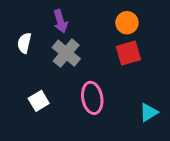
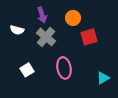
orange circle: (127, 23) -> (73, 18), moved
white semicircle: (24, 43) -> (17, 30), turned -88

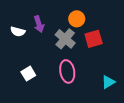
purple arrow: (42, 15) -> (39, 24), moved
gray cross: (46, 37) -> (65, 39), moved

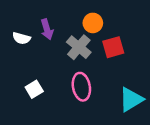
cyan triangle: (108, 82) -> (131, 99), size x1.5

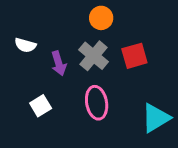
orange circle: (93, 23) -> (101, 18), moved
purple arrow: (47, 29) -> (59, 63), moved

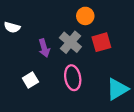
orange circle: (101, 18) -> (85, 16), moved
white semicircle: (25, 45) -> (12, 27), moved

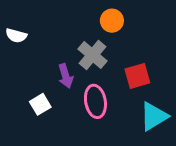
red square: (101, 42) -> (137, 76), moved
purple arrow: (44, 48) -> (66, 76), moved

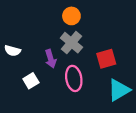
orange circle: (112, 21) -> (71, 16), moved
white semicircle: (16, 36) -> (12, 51), moved

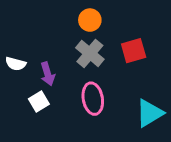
purple arrow: (51, 59) -> (48, 74), moved
red square: (106, 59) -> (134, 51), moved

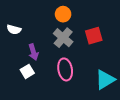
white semicircle: (16, 64) -> (14, 29), moved

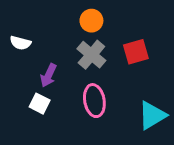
purple arrow: (33, 52) -> (49, 75), turned 42
white square: (27, 71) -> (40, 104), turned -32

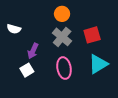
white square: (40, 104) -> (27, 70), turned 32
cyan triangle: (152, 115) -> (98, 64), moved

